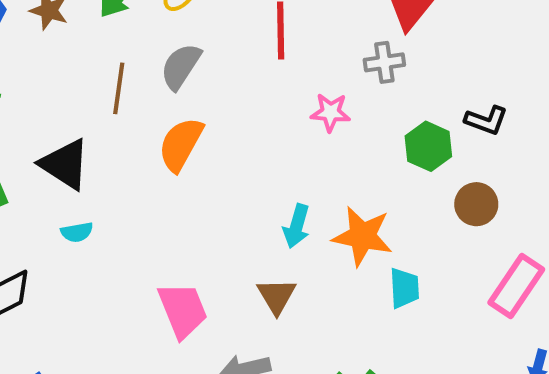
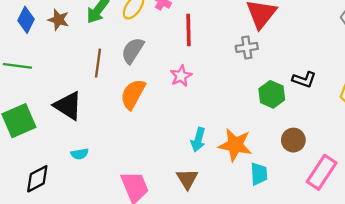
pink star: (330, 112) -> (181, 76), moved, turned -30
brown circle: (476, 204) -> (293, 140), moved
cyan semicircle: (77, 232) -> (80, 154), moved

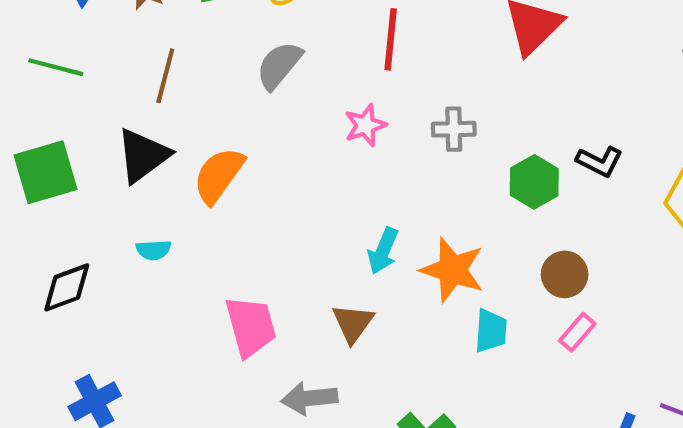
gray cross: (247, 47) -> (454, 129), moved
brown line: (98, 63) -> (165, 76), moved
orange semicircle: (133, 94) -> (219, 175), moved
black triangle: (68, 106) -> (143, 155), turned 44
pink rectangle: (322, 172) -> (577, 332), moved, size x0.6

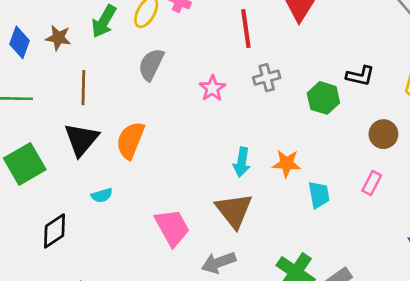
red line: (391, 39) -> (246, 29), moved
orange star: (452, 270) -> (287, 163), size x0.7
brown circle: (565, 274) -> (383, 134), moved
brown triangle: (353, 323) -> (234, 211), size x1.4

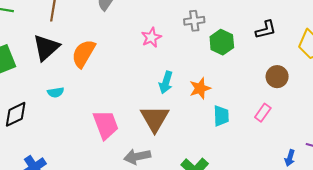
black L-shape: (360, 76) -> (266, 30), turned -35
pink star: (212, 88) -> (151, 37), moved
green hexagon: (323, 98) -> (222, 42), moved
orange star: (287, 163) -> (200, 88), turned -30

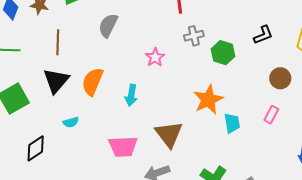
cyan arrow: (166, 82) -> (131, 95), moved
orange star: (200, 88) -> (208, 100), size x1.4
pink trapezoid: (106, 125) -> (123, 147), turned 116

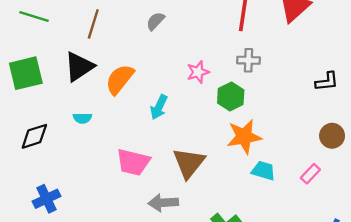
gray semicircle: (108, 25) -> (155, 21), size x0.7
green hexagon: (223, 53) -> (231, 96), moved
cyan trapezoid: (232, 123) -> (263, 171), turned -80

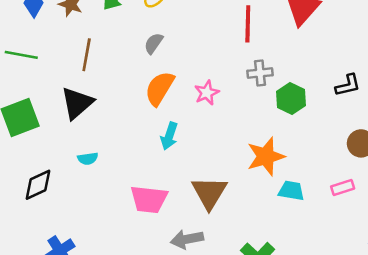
orange semicircle: (120, 79) -> (160, 88), moved
green hexagon: (231, 96) -> (291, 99), moved
pink rectangle: (310, 174) -> (343, 188), turned 36

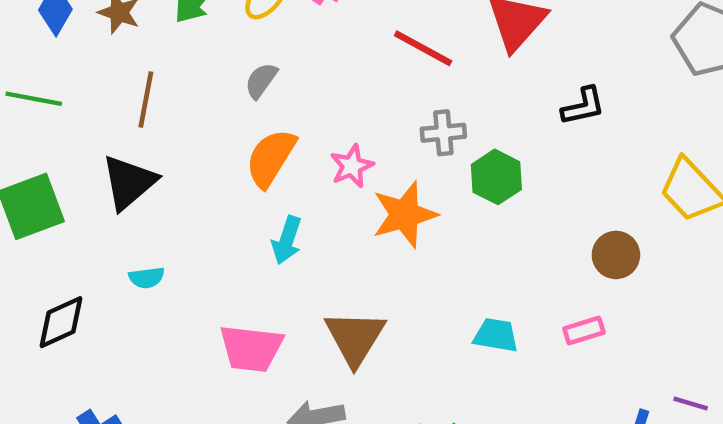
red line: (248, 24) -> (423, 48), turned -63
black L-shape: (348, 85) -> (583, 106), moved
orange star: (266, 156) -> (405, 215), moved

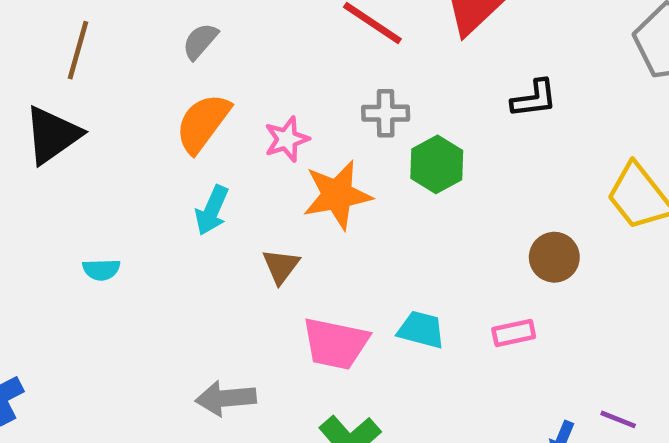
cyan semicircle: (147, 278) -> (101, 270), moved
brown triangle: (355, 338) -> (281, 266), moved, size x0.6
pink trapezoid: (251, 348) -> (335, 344), moved

